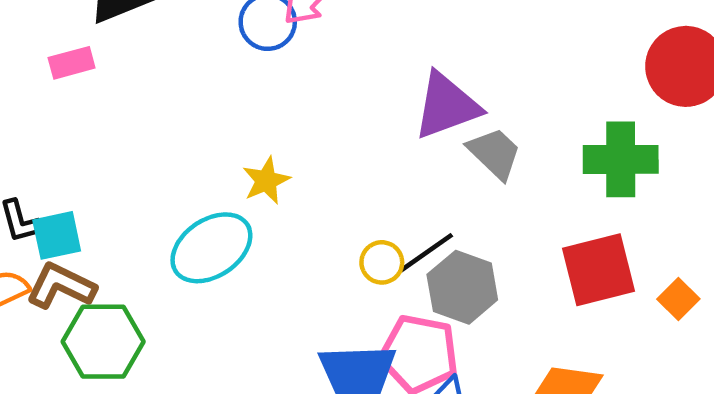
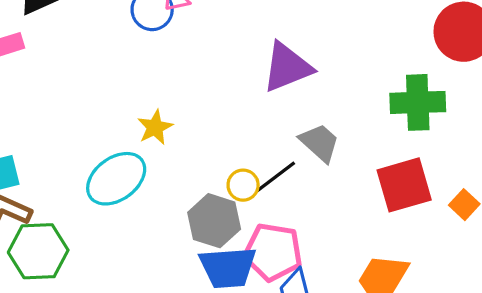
gray trapezoid: (494, 153) -> (320, 143), moved
gray hexagon: (462, 287) -> (214, 221), moved

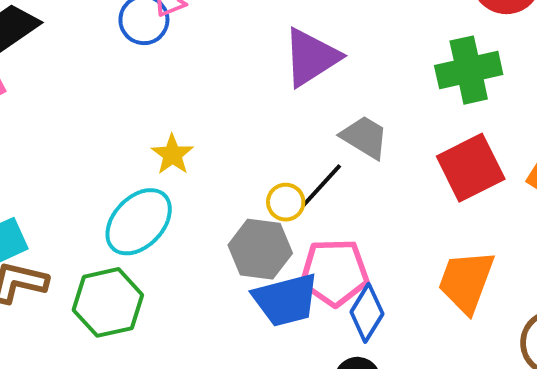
green hexagon: (38, 251) -> (108, 302), moved

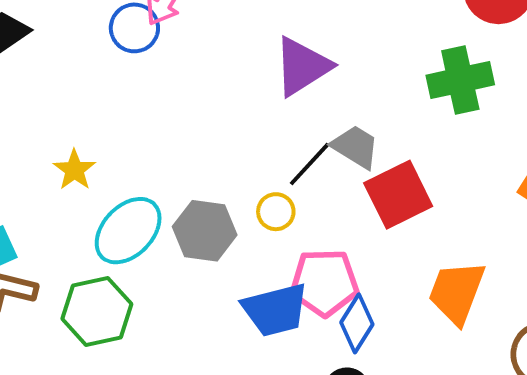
yellow star: (172, 154) -> (74, 170), moved
red square: (471, 168) -> (398, 195), moved
black line: (322, 186) -> (310, 164), moved
gray hexagon: (260, 249) -> (205, 231), moved

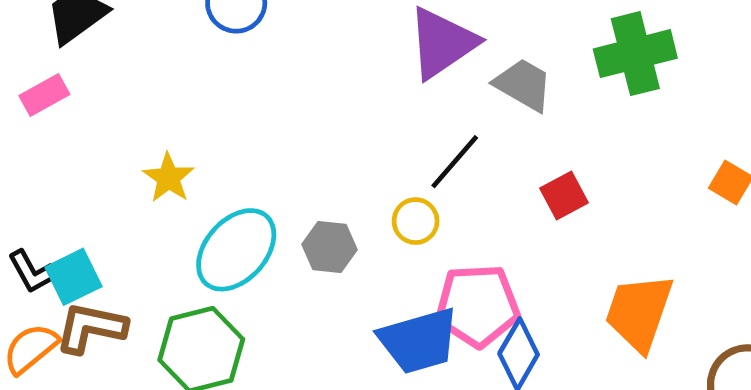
gray trapezoid: (355, 147) -> (523, 85), moved
red square: (398, 195) -> (564, 196), size x0.6
gray hexagon: (205, 231) -> (329, 247), size x0.7

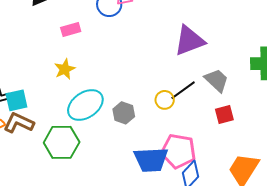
gray trapezoid: (523, 85) -> (217, 80), moved
pink rectangle: (44, 95) -> (71, 30), moved
yellow circle: (416, 221) -> (165, 100), moved

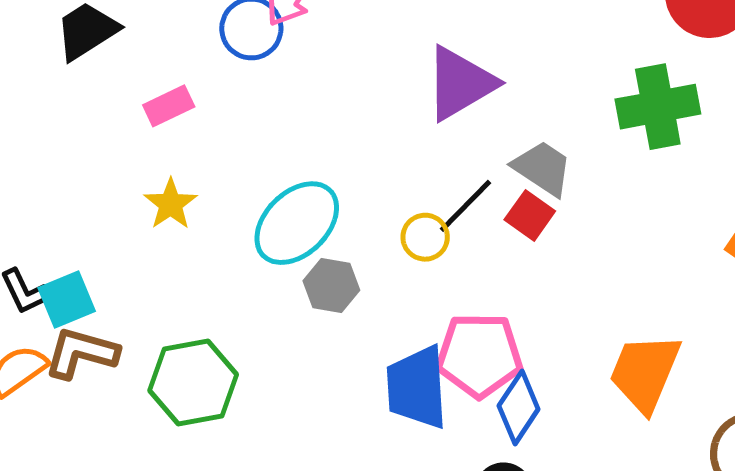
cyan ellipse: (85, 105) -> (297, 223), moved
red square: (224, 114) -> (530, 215), moved, turned -30
blue trapezoid: (151, 160) -> (417, 387), turned 99

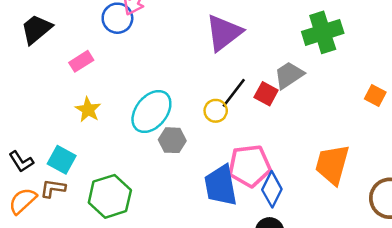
gray trapezoid: (543, 168) -> (289, 75), moved, turned -60
cyan square: (67, 300) -> (62, 160), moved, turned -32
brown L-shape: (81, 353) -> (53, 188), size x0.7

